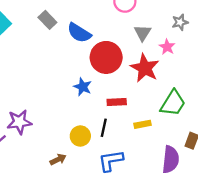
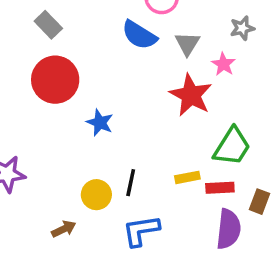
blue semicircle: (79, 33) -> (139, 35), moved
red circle: (106, 57) -> (55, 80), moved
red rectangle: (117, 102) -> (220, 188), moved

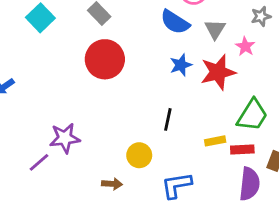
red star: (191, 95) -> (218, 72), turned 30
blue star: (100, 123) -> (181, 65), moved, turned 30
black line: (131, 183) -> (168, 119), moved
brown arrow: (64, 229) -> (112, 184), turned 30

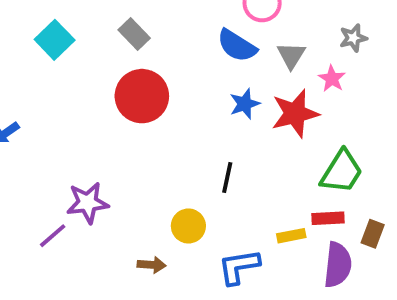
yellow rectangle: (215, 141) -> (291, 236), moved

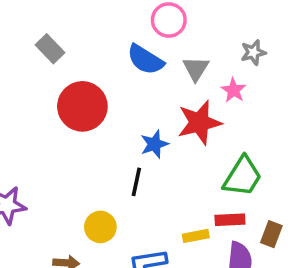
red circle: (142, 96) -> (82, 106), moved
blue star: (245, 104) -> (154, 144), moved

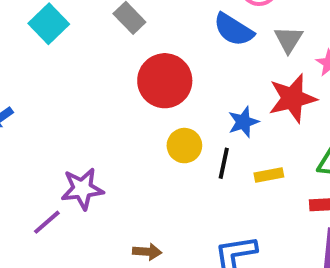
yellow circle: (100, 227) -> (184, 146), moved
yellow rectangle: (196, 236) -> (269, 175), moved

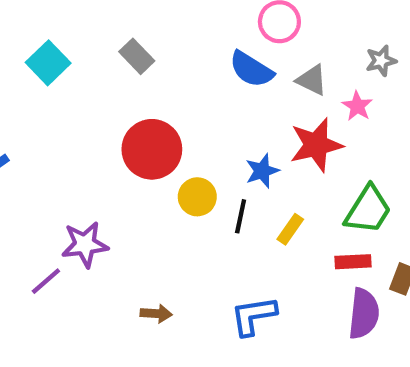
gray triangle: (289, 39) -> (312, 80), turned -36
red circle: (165, 81) -> (152, 149), moved
yellow rectangle: (269, 175) -> (290, 229), turned -44

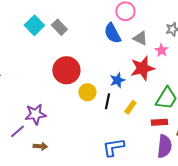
cyan square: (48, 63) -> (34, 25), moved
blue semicircle: (251, 69) -> (112, 33), turned 30
brown arrow: (156, 314) -> (40, 146), moved

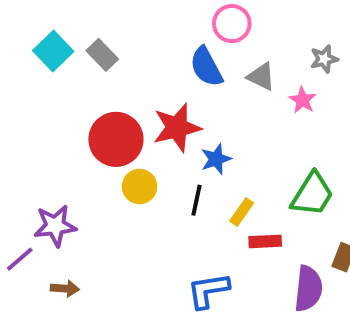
red star: (142, 68) -> (177, 128), moved
yellow circle: (87, 92) -> (140, 186), moved
red rectangle: (159, 122) -> (265, 241), moved

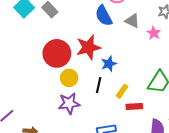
purple star: (55, 226) -> (69, 103), moved

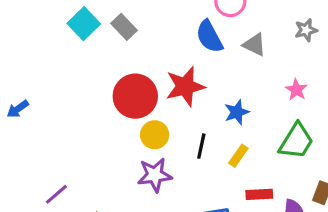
pink star: (154, 33) -> (296, 90), moved
blue star: (109, 64) -> (237, 112), moved
red rectangle: (134, 106) -> (259, 194), moved

